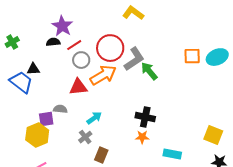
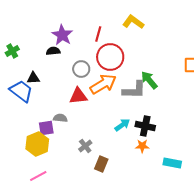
red line: (74, 45) -> (98, 34), moved, turned -42
gray L-shape: (134, 59) -> (134, 90), moved, turned 35
cyan arrow: (94, 118) -> (122, 125), moved

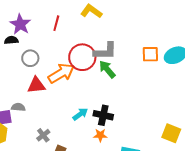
red circle: (110, 57) -> (82, 57), moved
gray circle: (81, 69) -> (30, 58), moved
gray L-shape: (134, 90) -> (105, 51), moved

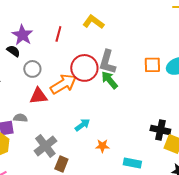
black semicircle: (11, 40) -> (13, 51), turned 40
gray L-shape: (105, 51) -> (107, 62), turned 105
black cross: (103, 115) -> (160, 130), moved
gray cross: (43, 135) -> (45, 146), size x1.6

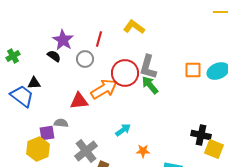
gray circle: (32, 69) -> (85, 59), moved

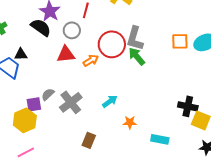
black semicircle: (54, 56) -> (41, 27), size x1.5
orange arrow: (104, 89) -> (91, 60), size x0.6
red triangle: (79, 101) -> (66, 54), moved
gray semicircle: (61, 123) -> (48, 94), turned -48
gray cross: (86, 151) -> (71, 102), moved

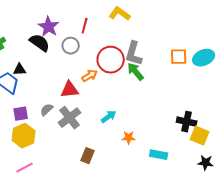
red triangle: (66, 54) -> (70, 90), moved
purple square: (34, 104) -> (21, 114), moved

